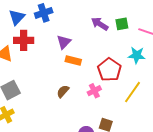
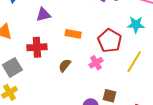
red cross: (24, 40) -> (37, 47), moved
purple triangle: (64, 42) -> (43, 15), moved, turned 35

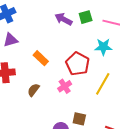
orange rectangle: (73, 34) -> (41, 58), turned 35

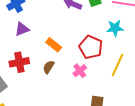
brown semicircle: (33, 90) -> (49, 67), moved

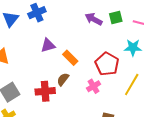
purple triangle: (22, 29) -> (48, 45), moved
red cross: (19, 62) -> (45, 91), moved

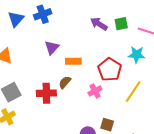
purple triangle: (48, 45) -> (52, 48), turned -35
orange rectangle: (70, 58) -> (73, 61), turned -49

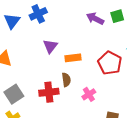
brown semicircle: (65, 82) -> (66, 80), turned 136
pink cross: (95, 91) -> (89, 94), moved

